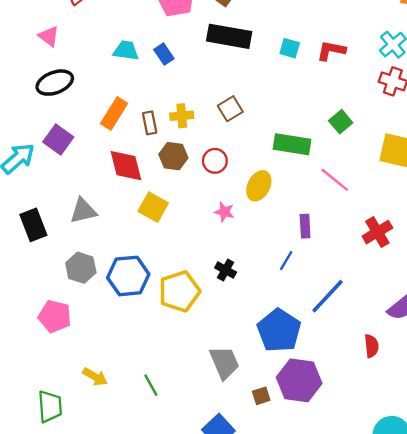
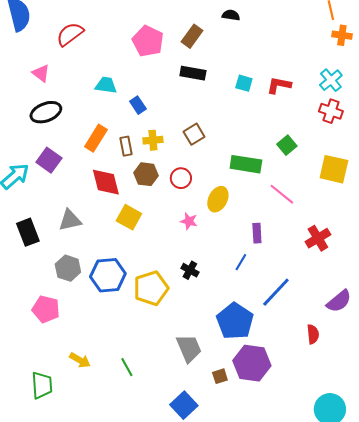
black rectangle: (229, 36) -> (193, 73), size x0.7
blue rectangle: (164, 54) -> (138, 105), moved

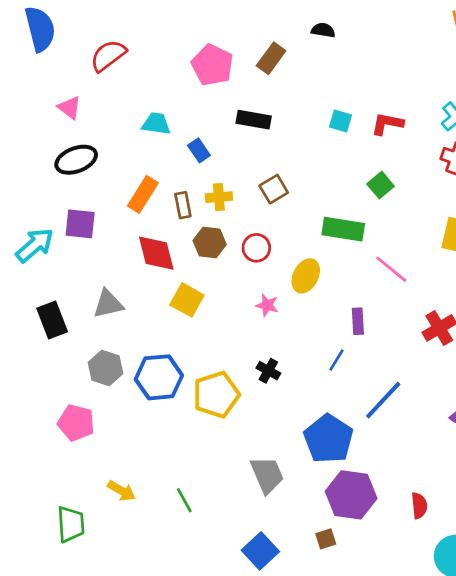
black rectangle: (193, 73) -> (254, 120), moved
green square: (287, 145) -> (381, 185), moved
purple square: (49, 160) -> (80, 224), turned -30
red semicircle: (313, 334) -> (419, 506), moved
brown square: (220, 376) -> (326, 539), moved

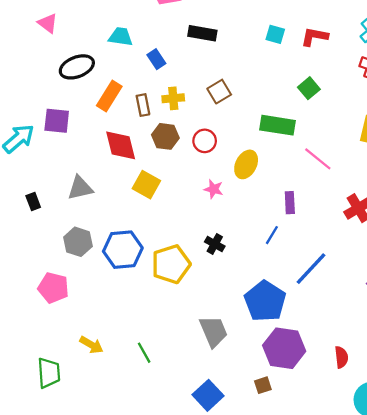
black ellipse: (76, 160) -> (77, 67), moved
black rectangle: (52, 320) -> (33, 201), size x0.6

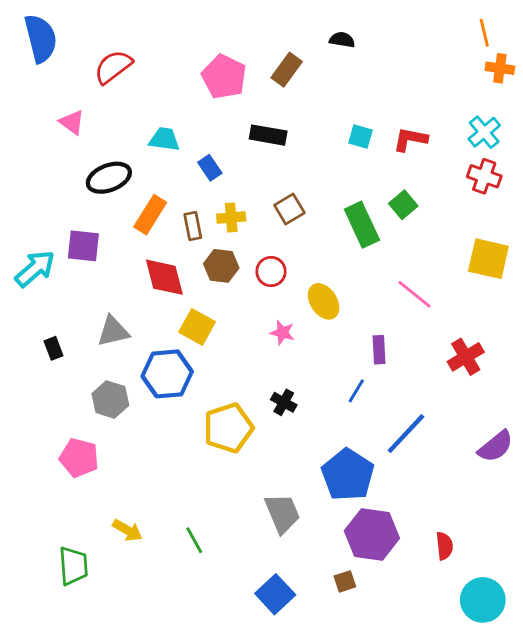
green rectangle: (277, 125) -> (362, 225), moved, turned 56
yellow ellipse: (246, 164) -> (324, 301), turned -60
blue hexagon: (123, 250) -> (167, 374), moved

